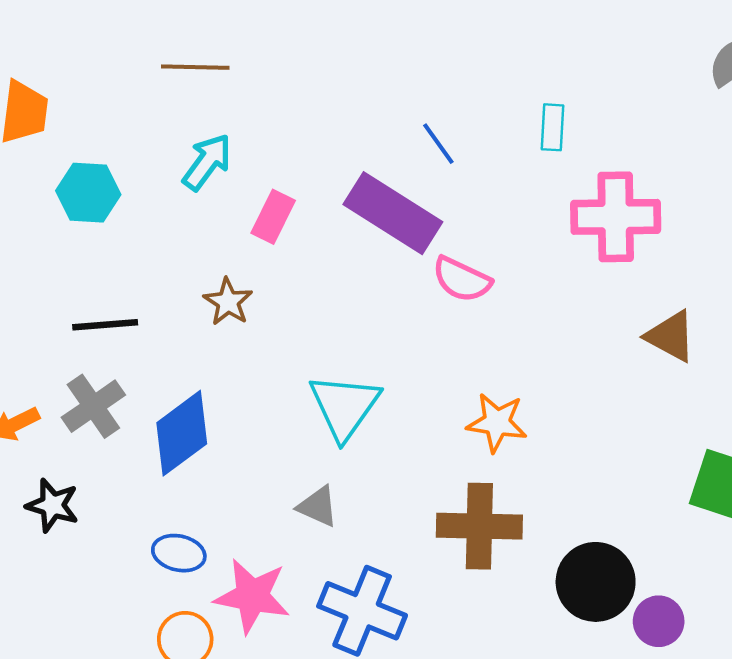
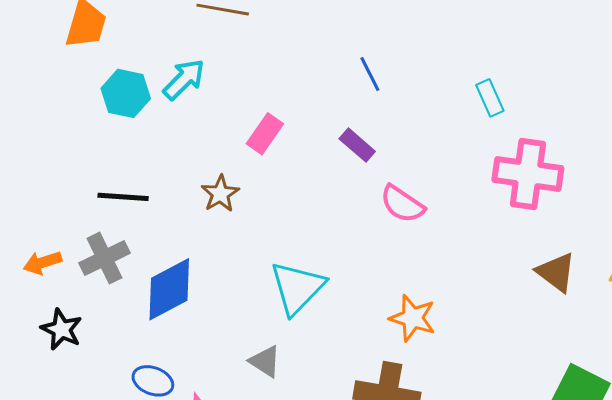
cyan rectangle: (552, 127) -> (490, 98), turned -36
blue line: (438, 144) -> (370, 74), moved
cyan arrow: (207, 162) -> (184, 79), moved
purple rectangle: (393, 213) -> (357, 145), size x0.5

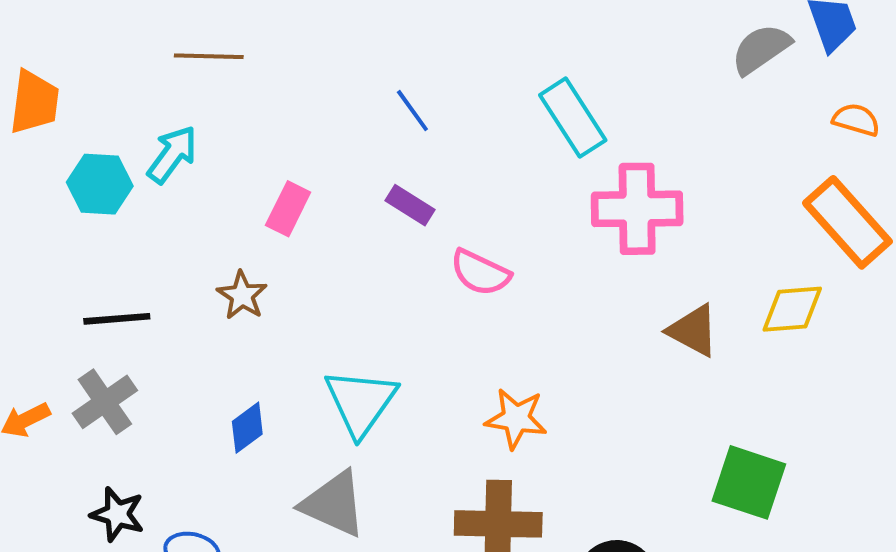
cyan rectangle: (490, 98) -> (573, 118), size x1.6
blue diamond: (169, 289) -> (247, 428), moved, size x0.6
black star: (61, 329) -> (117, 514), moved
gray triangle: (265, 361) -> (334, 504), size x1.6

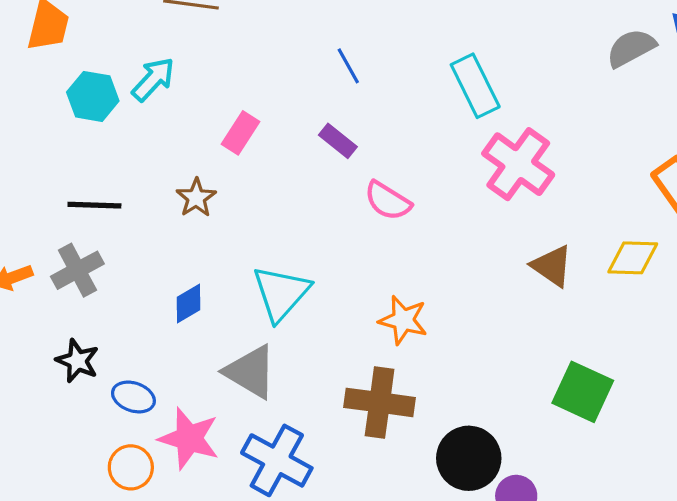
pink cross: (637, 209) -> (518, 164), turned 30

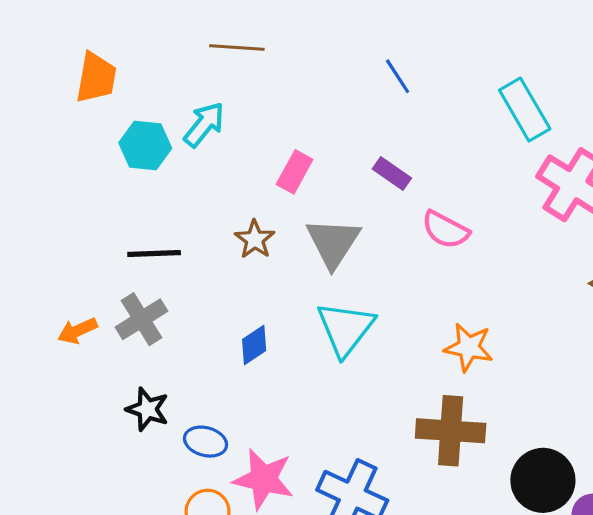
blue line: (348, 66) -> (398, 76), moved
gray triangle: (250, 372) -> (333, 243), moved, turned 36

